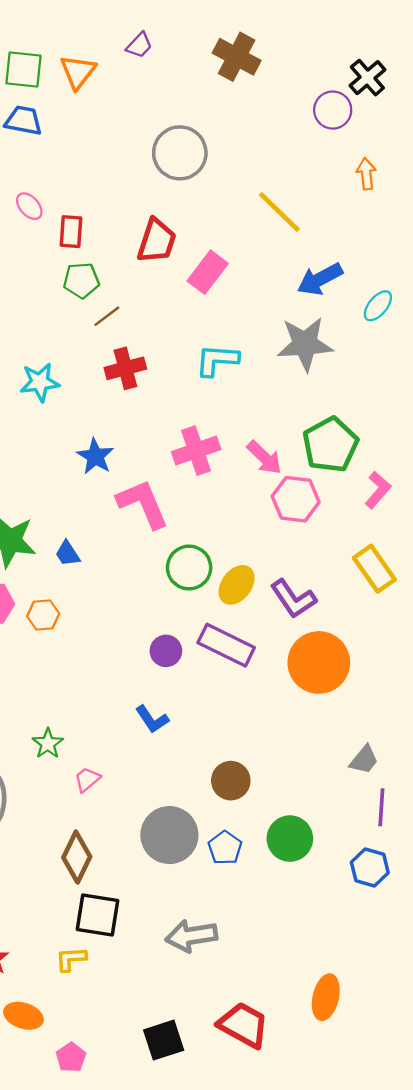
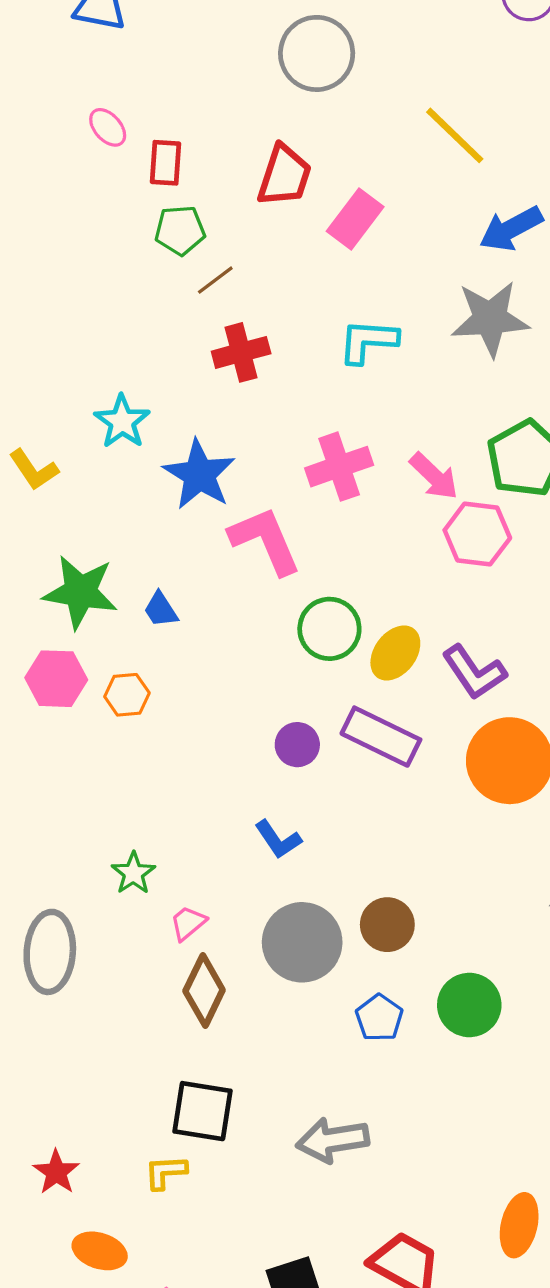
cyan star: (40, 382) -> (122, 422), moved, turned -30
blue star: (95, 456) -> (199, 475), size x1.4
gray circle: (169, 835) -> (302, 942), moved
brown diamond: (77, 857) -> (204, 991), moved

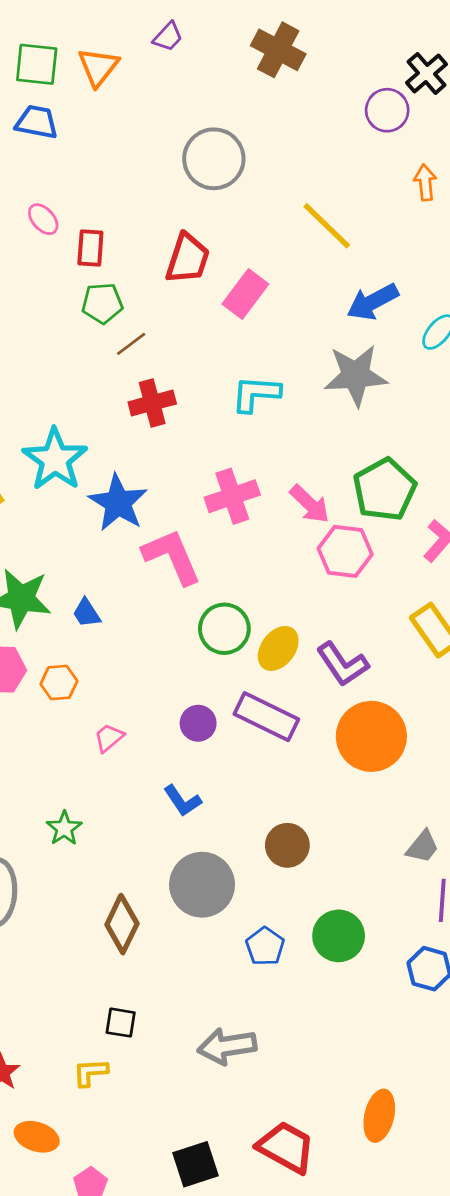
cyan star: (122, 422) -> (55, 459), size x1.4
pink trapezoid: (188, 923) -> (109, 738), moved
brown circle: (387, 925) -> (287, 845), moved
black square: (202, 1111) -> (121, 1023), size x0.6

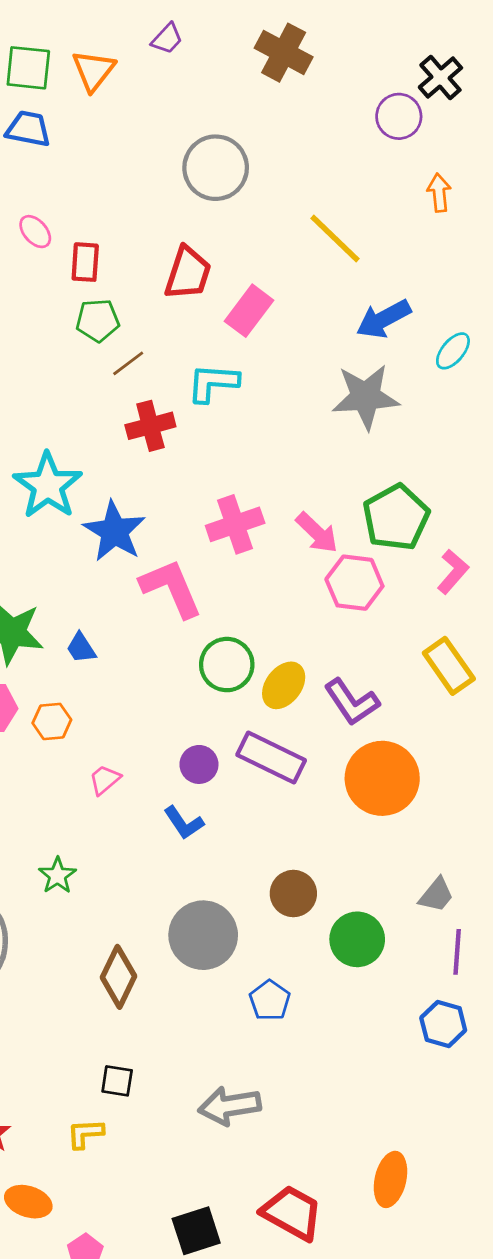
cyan L-shape: (256, 394) -> (213, 383), moved
blue L-shape: (182, 801) -> (184, 823), moved
green circle: (339, 936) -> (357, 939), moved

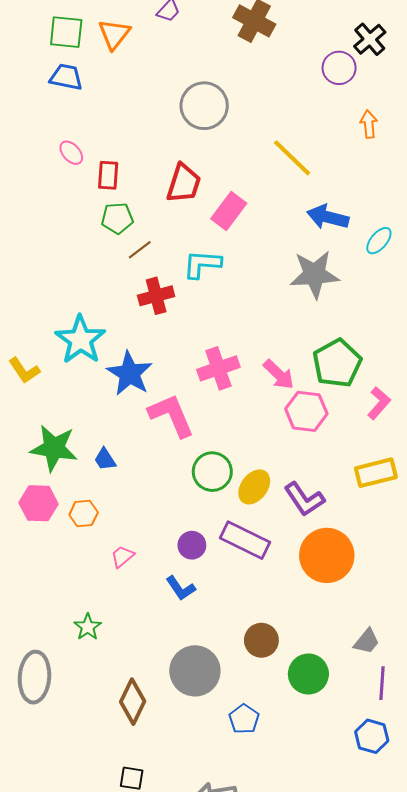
blue arrow: (384, 319) -> (328, 217), turned 42
yellow rectangle: (449, 666) -> (376, 473), turned -69

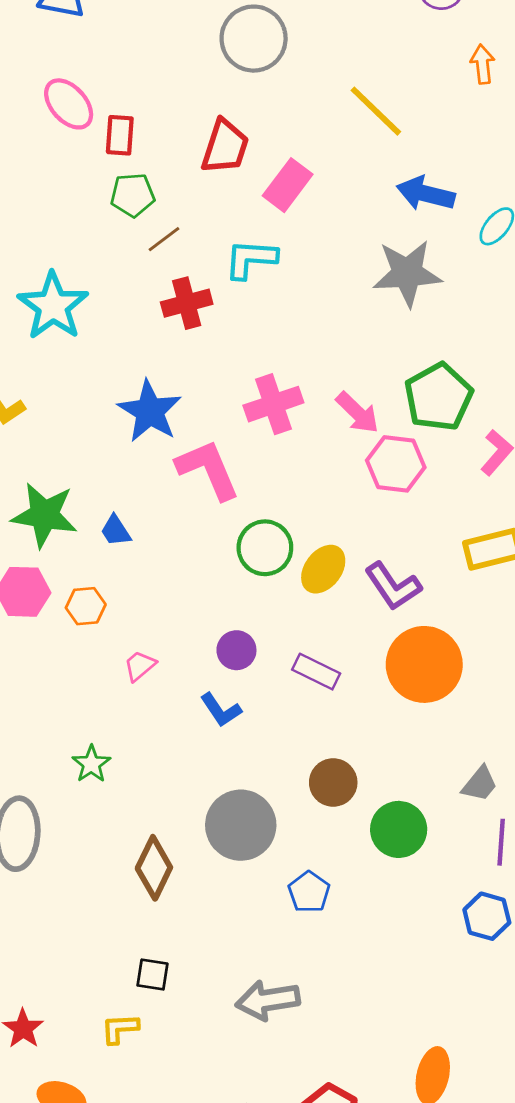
pink ellipse: (71, 153) -> (69, 104), size x1.5
cyan star: (80, 340) -> (53, 306), moved
purple rectangle: (245, 540) -> (316, 672), moved, size x0.7

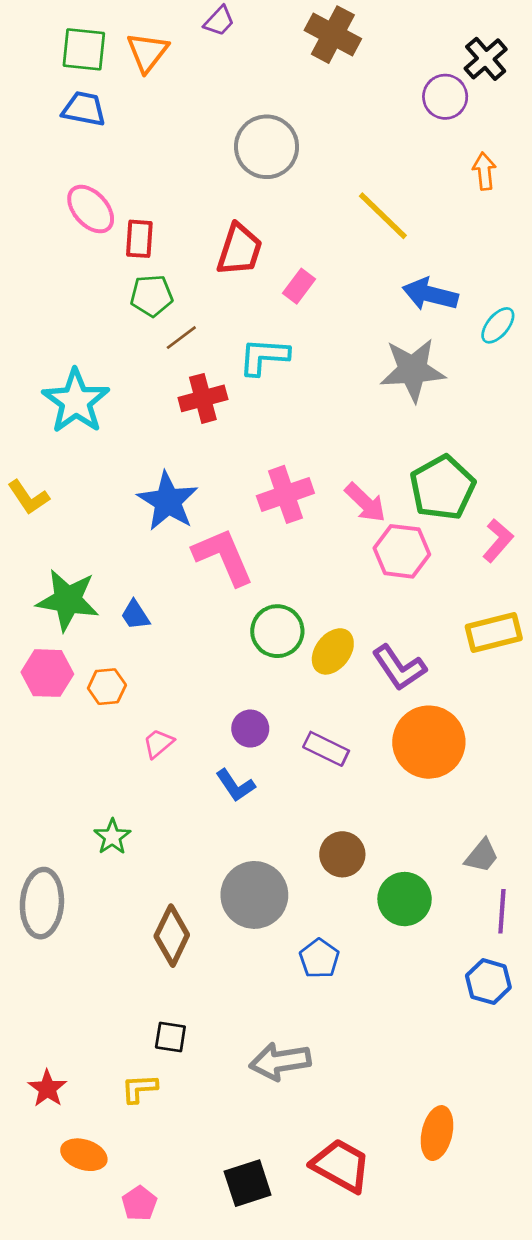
pink rectangle: (288, 185) -> (299, 286), size x0.7

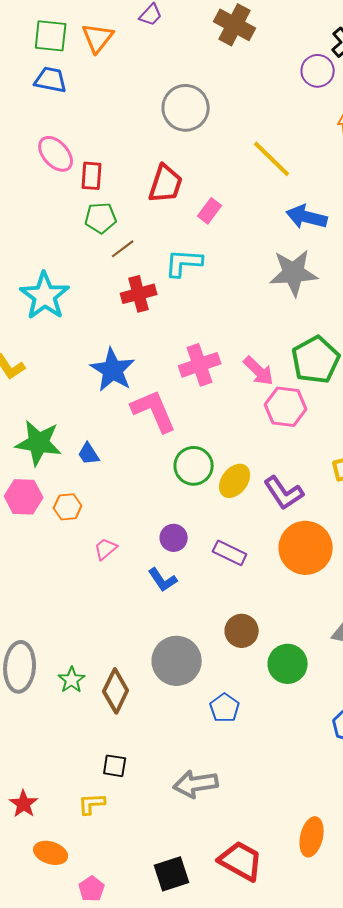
green star: (112, 837) -> (72, 680), moved

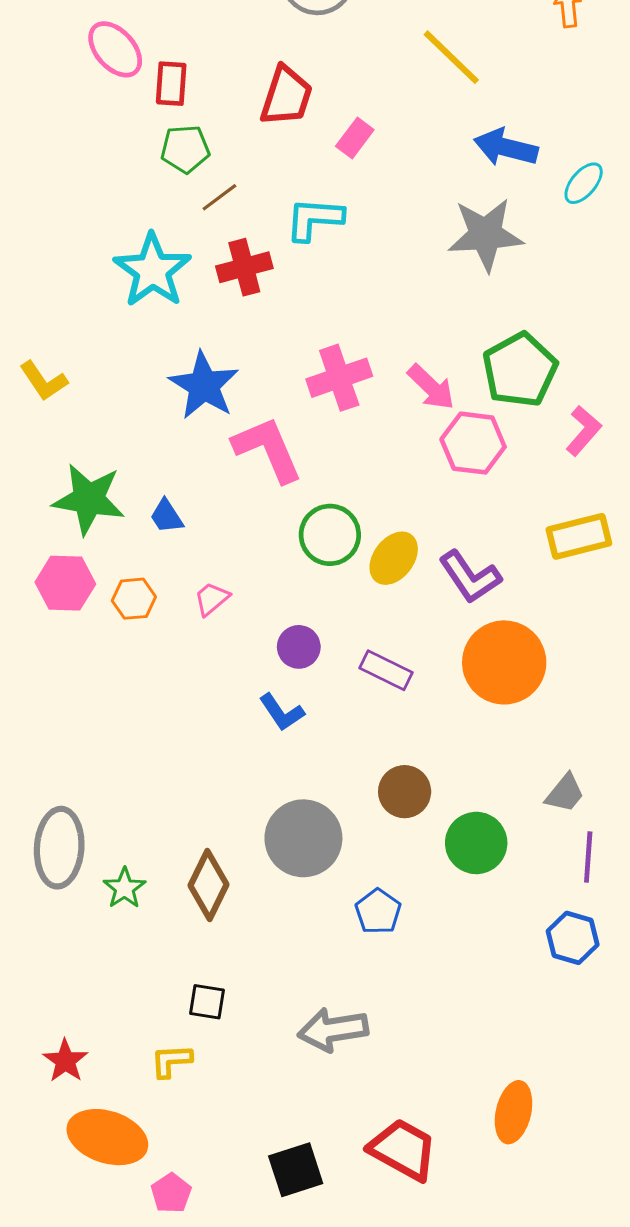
cyan star: (45, 296) -> (152, 270), moved
pink trapezoid: (106, 549) -> (212, 599), moved
green star: (72, 680) -> (124, 888), moved
orange ellipse: (51, 853) -> (107, 1137), size x1.5

